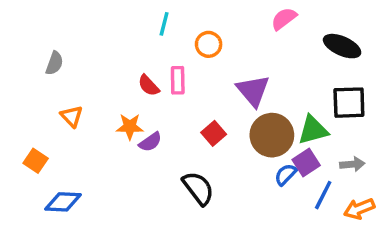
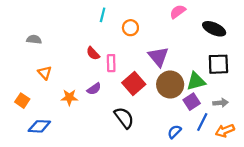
gray semicircle: (54, 63) -> (34, 39), turned -104
pink rectangle: (178, 80) -> (111, 63), moved
orange star: (130, 127) -> (69, 97), moved
red square: (214, 133) -> (134, 83), size x1.5
blue semicircle: (286, 174) -> (174, 132), moved

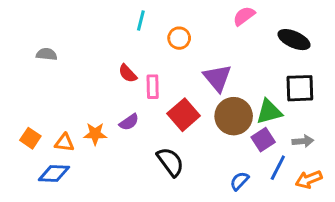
orange triangle: (45, 73) -> (64, 143), moved, turned -40

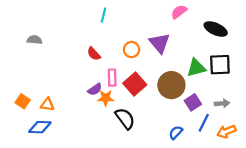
orange circle: (179, 38) -> (132, 50), moved
purple triangle: (217, 78) -> (160, 43), moved
pink rectangle: (153, 87) -> (112, 78), moved
green triangle: (269, 112) -> (196, 68), moved
orange star: (95, 134) -> (106, 98), moved

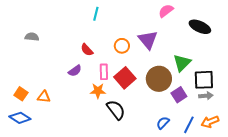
black square: (220, 65) -> (204, 80), moved
green triangle: (196, 68) -> (182, 63), turned -30
purple semicircle: (95, 89) -> (75, 71), moved
blue line: (204, 123) -> (189, 125), moved
blue diamond: (40, 127) -> (20, 118), moved, turned 30

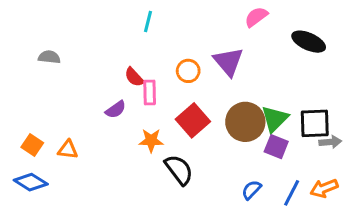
green triangle: (182, 63) -> (275, 119), moved
pink rectangle: (104, 72) -> (150, 93), moved
purple square: (179, 95) -> (276, 147), turned -35
gray arrow: (206, 96) -> (330, 142), moved

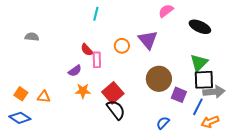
green triangle: (275, 119) -> (199, 63), moved
red square: (193, 120) -> (113, 93), moved
orange star: (151, 140) -> (83, 91), moved
gray arrow: (330, 142) -> (214, 92), size x1.5
blue line: (292, 193) -> (198, 107), moved

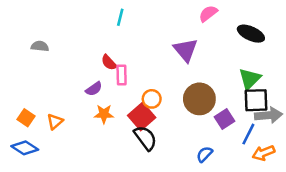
orange circle: (122, 46) -> (152, 99), moved
purple square: (179, 95) -> (225, 119), turned 35
orange triangle: (44, 97) -> (55, 122), turned -48

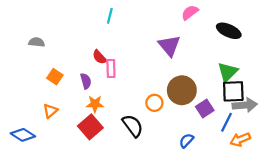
purple semicircle: (94, 89) -> (86, 81), turned -70
orange circle: (152, 99) -> (154, 103), moved
red square: (142, 117) -> (90, 127), moved
orange square: (26, 118) -> (55, 77), moved

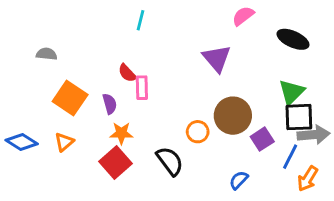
orange square: (55, 77) -> (70, 98), size x1.6
blue diamond: (23, 135) -> (22, 142), moved
orange arrow: (240, 139) -> (308, 179), turned -36

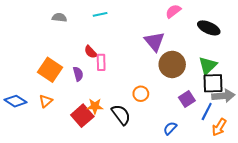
cyan line: (140, 20) -> (100, 14), turned 64
gray semicircle: (47, 54) -> (59, 17), moved
brown circle: (233, 116) -> (172, 64), moved
orange star: (121, 133) -> (95, 106), moved

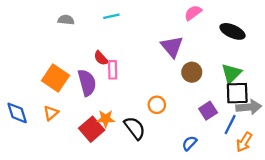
brown circle: (172, 64) -> (192, 72), size x0.7
purple semicircle: (78, 74) -> (87, 83), size x1.6
blue diamond: (15, 101) -> (17, 113), turned 40

